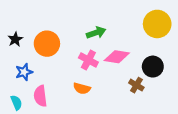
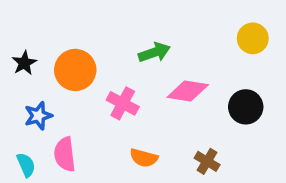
yellow circle: (157, 24) -> (253, 38), size x0.7
pink cross: (88, 60) -> (123, 103), moved
brown cross: (136, 85) -> (207, 161), moved
orange semicircle: (82, 88) -> (144, 158), moved

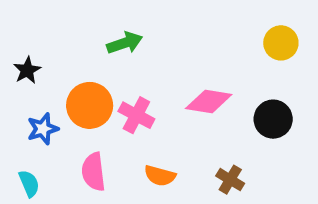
green arrow: (154, 52) -> (125, 43), moved
orange circle: (75, 70) -> (90, 105), moved
pink semicircle: (65, 154) -> (94, 172), moved

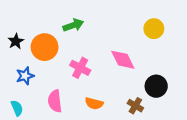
yellow circle: (281, 43) -> (154, 29), moved
pink diamond: (209, 102) -> (123, 60), turned 55
orange circle: (90, 105) -> (45, 47), moved
black circle: (273, 119) -> (156, 86), moved

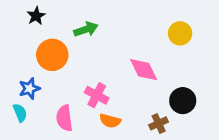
black star: (16, 41) -> (36, 16), moved
pink cross: (80, 68) -> (97, 95), moved
brown cross: (135, 106) -> (159, 123), turned 35
cyan semicircle: (17, 108) -> (20, 113), moved

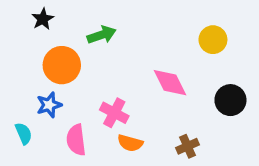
blue star: (29, 88) -> (49, 105), moved
black circle: (183, 101) -> (230, 100), moved

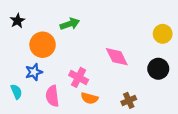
black star: (43, 19) -> (17, 21), moved
yellow circle: (213, 40) -> (163, 34), moved

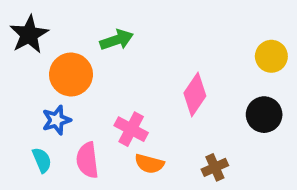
black star: (17, 21) -> (29, 34), size x1.5
pink diamond: (117, 57) -> (195, 95), turned 60
cyan semicircle: (16, 92) -> (42, 160), moved

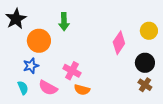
green arrow: (117, 40) -> (64, 22), turned 108
pink diamond: (195, 95) -> (119, 43), moved
pink semicircle: (87, 160) -> (48, 88), turned -54
brown cross: (215, 167) -> (145, 85), moved, turned -32

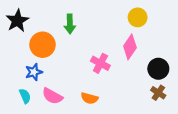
yellow circle: (149, 31) -> (138, 17), moved
pink cross: (72, 71) -> (100, 63), moved

